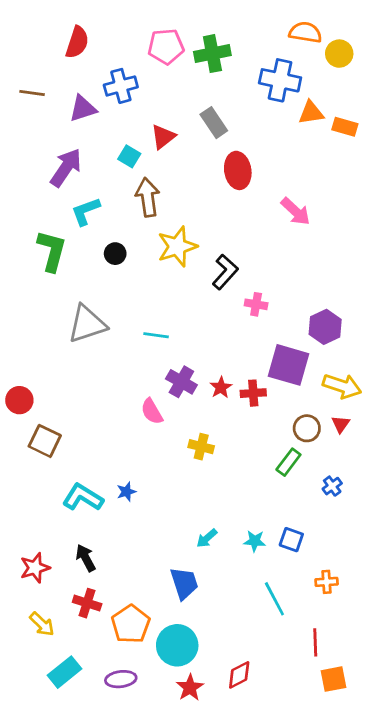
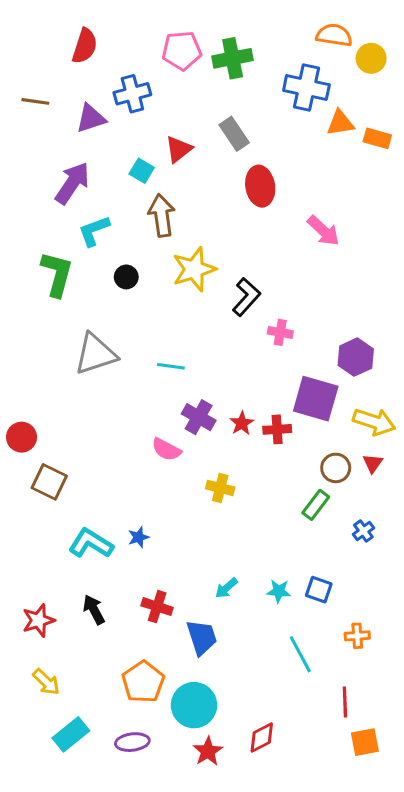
pink semicircle: (152, 411) -> (166, 449), turned -32
red cross: (87, 603) -> (157, 607), moved

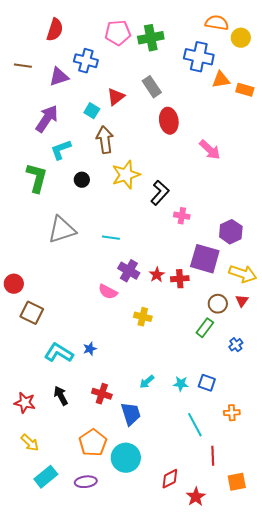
blue cross: (132, 94) -> (86, 61), turned 30
red star: (38, 620) -> (25, 403), turned 30
red line: (345, 702) -> (213, 456), moved
red star: (208, 751) -> (196, 497), moved

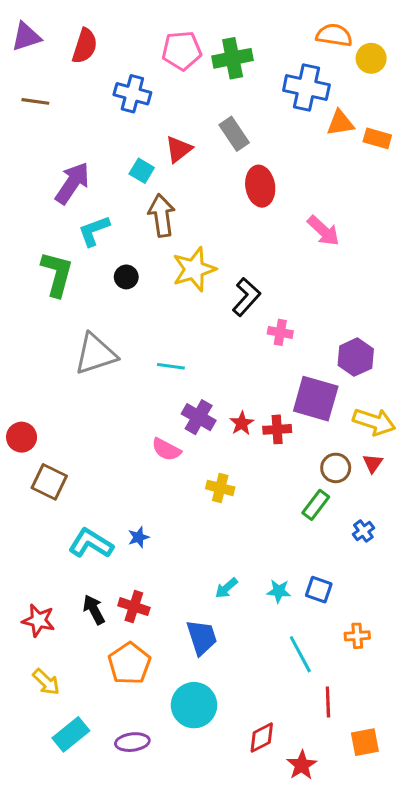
purple triangle: (59, 77) -> (26, 37), moved
red cross: (102, 394) -> (134, 607), moved
orange pentagon: (93, 443) -> (129, 664), moved

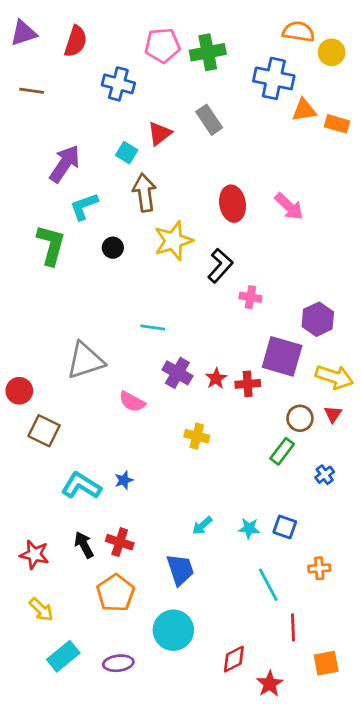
red ellipse: (260, 186) -> (233, 204), moved
gray triangle: (95, 354) -> (85, 360), moved
pink semicircle: (166, 449) -> (132, 402), moved

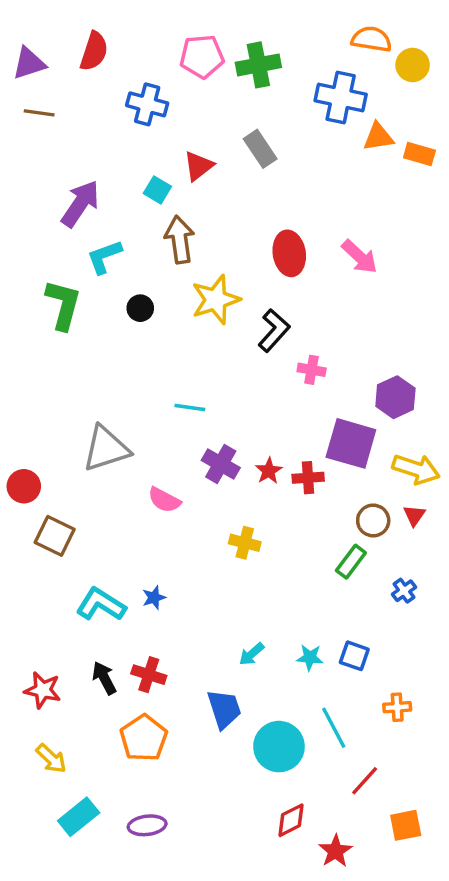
purple triangle: (23, 33) -> (29, 63), moved
red line: (293, 627) -> (365, 781), turned 44
cyan circle: (173, 630) -> (279, 747), moved

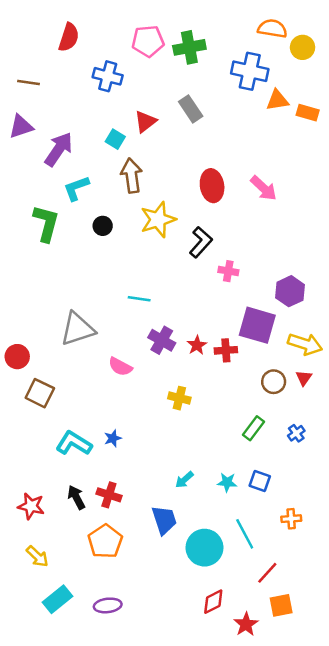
purple triangle: (29, 63) -> (21, 127), moved
green rectangle: (351, 562) -> (254, 428), moved
orange square: (406, 825) -> (281, 605), moved

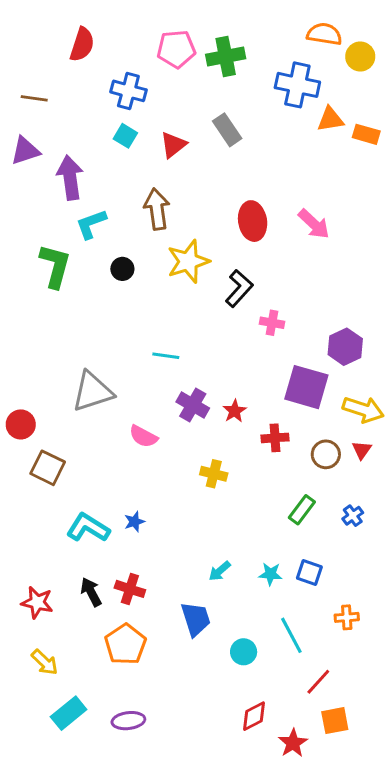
cyan square: (115, 139) -> (125, 136), moved
purple arrow: (59, 149) -> (70, 178), turned -42
red cross: (226, 350) -> (275, 438), moved
cyan circle: (204, 548) -> (244, 652), size x0.6

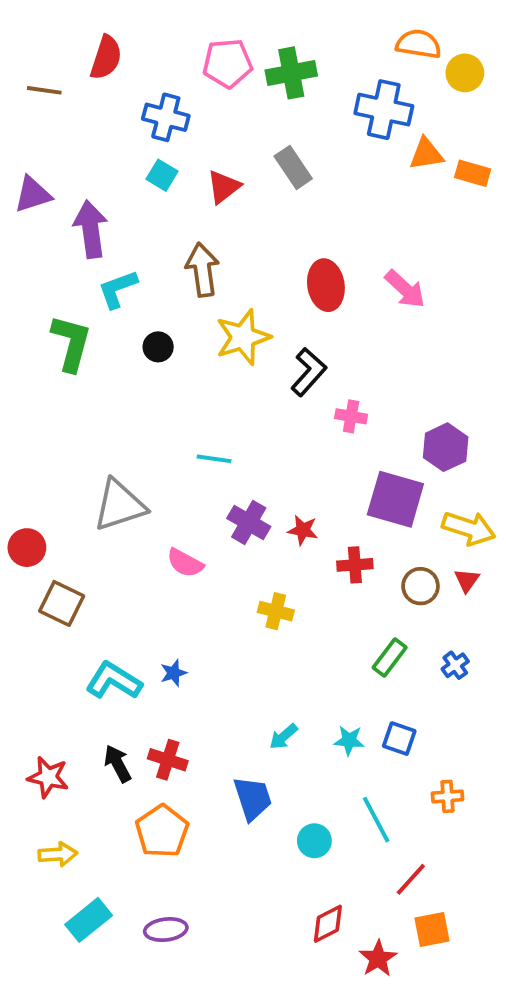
brown line: (34, 98) -> (44, 90), moved
red star: (235, 411) -> (303, 530), turned -30
yellow arrow: (45, 662) -> (58, 854), turned -48

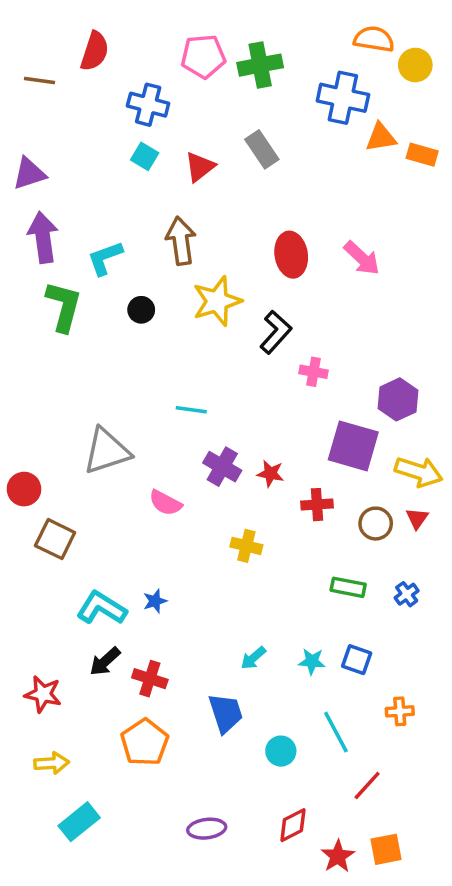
purple arrow: (91, 229) -> (43, 237), moved
green rectangle: (390, 658) -> (348, 587), turned 64
black arrow: (118, 764) -> (105, 661), moved, turned -104
purple ellipse: (166, 930) -> (207, 829), moved
orange square: (432, 930) -> (386, 849), moved

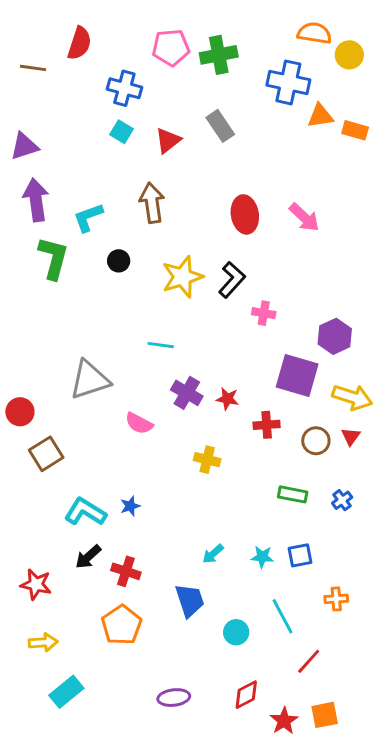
yellow star: (217, 301) -> (182, 277), moved
brown square: (55, 539) -> (46, 454), turned 32
blue square: (357, 660) -> (300, 555), turned -30

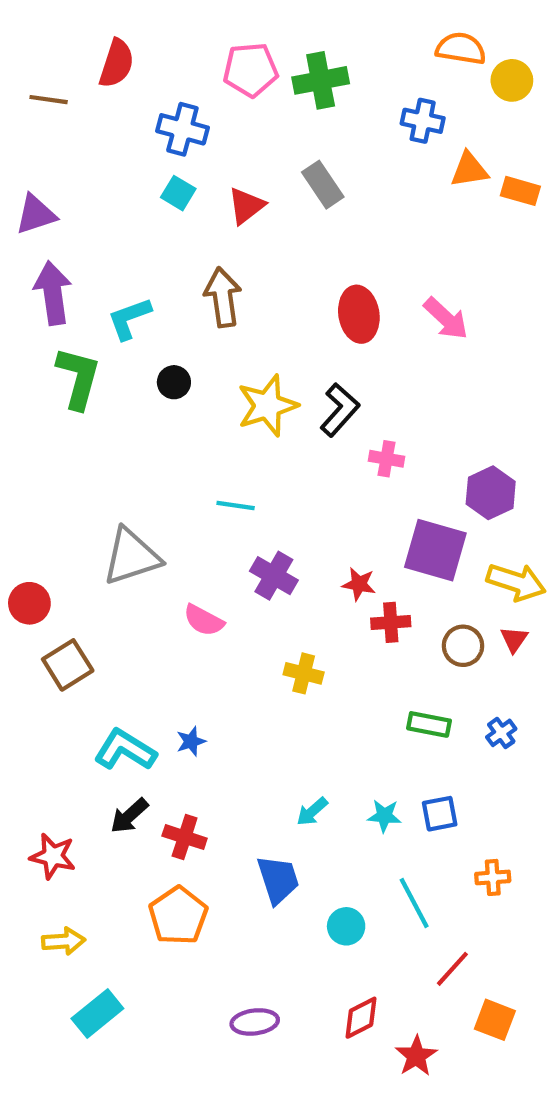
blue cross: (288, 82) -> (423, 121), size x0.7
red star: (227, 399) -> (359, 584), moved
orange square: (325, 715) -> (495, 1020), moved, turned 32

